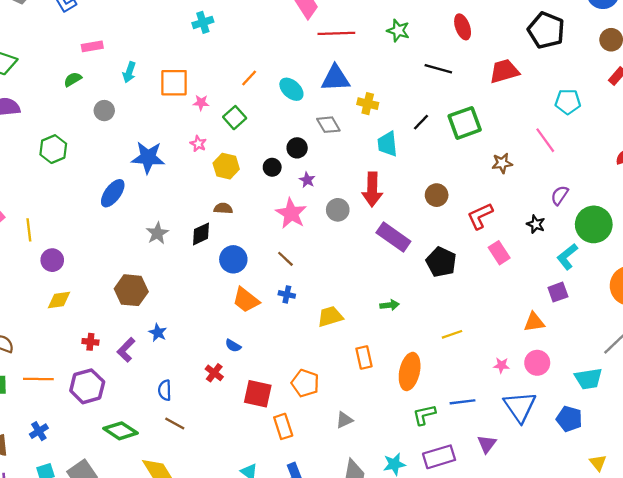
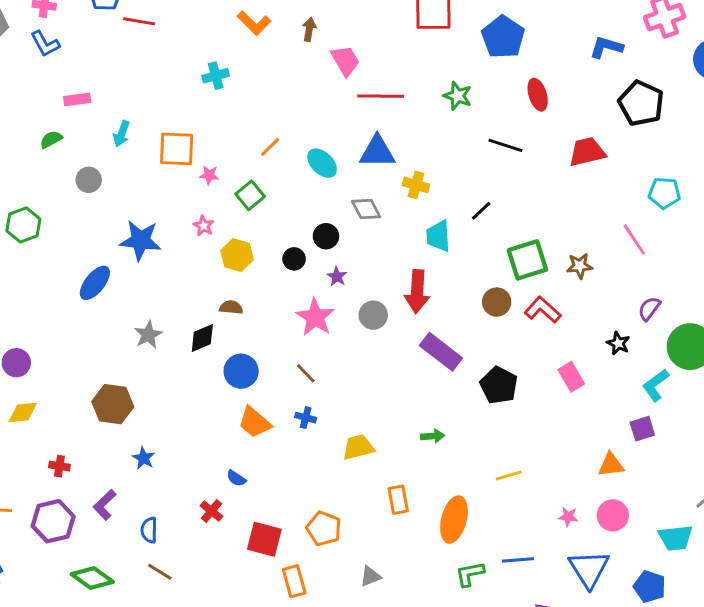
green square: (465, 123) -> (527, 260), moved
red L-shape: (480, 216) -> (543, 310), moved, turned 64
purple L-shape: (126, 350) -> (105, 505), moved

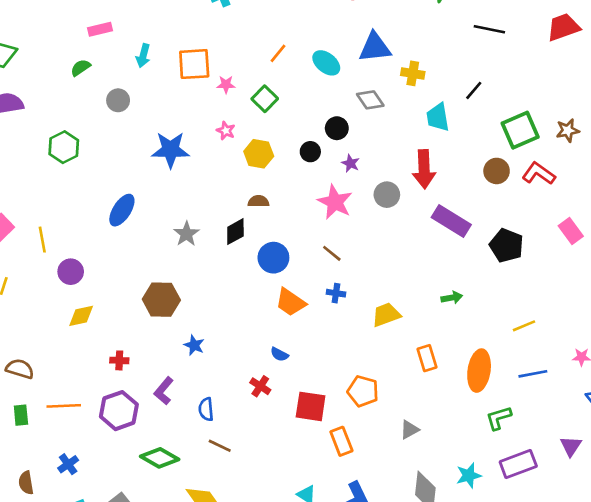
blue ellipse: (95, 283) -> (122, 210), moved
blue line: (518, 560) -> (533, 374), moved

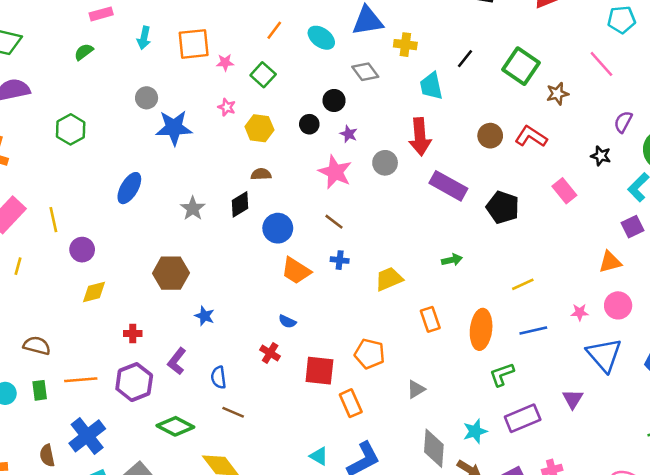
gray circle: (118, 100) -> (147, 98), moved
green square: (520, 130) -> (521, 66), moved, turned -30
blue cross: (68, 464) -> (87, 436), size x1.8

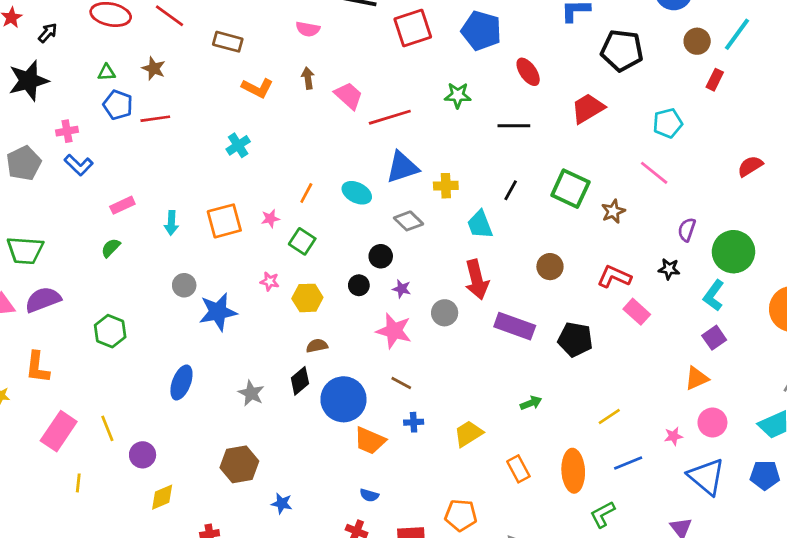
pink star: (225, 62) -> (270, 219), moved
red L-shape: (531, 136) -> (614, 277), moved
blue circle: (278, 228) -> (343, 399), size x1.4

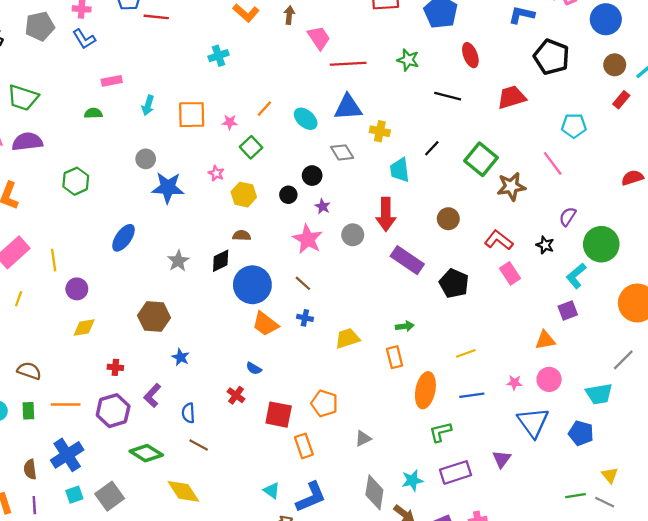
brown star: (613, 211) -> (511, 187), size x1.4
green semicircle: (111, 248) -> (93, 113), turned 30
orange rectangle: (518, 469) -> (395, 357), moved

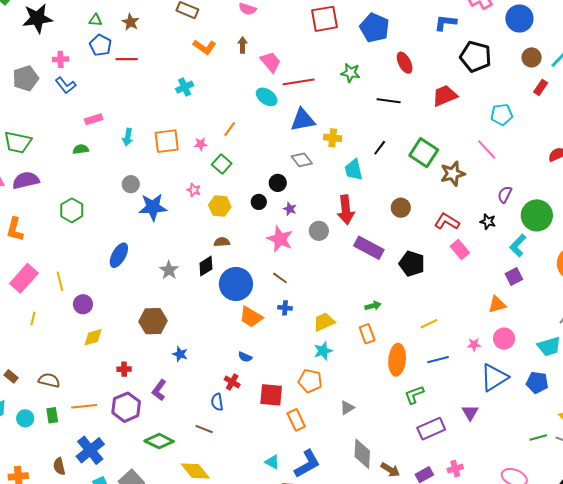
cyan ellipse: (306, 119) -> (267, 97), moved
blue semicircle: (188, 413) -> (217, 402), moved
blue triangle: (533, 422) -> (494, 378), turned 40
cyan star: (412, 480) -> (323, 351), moved

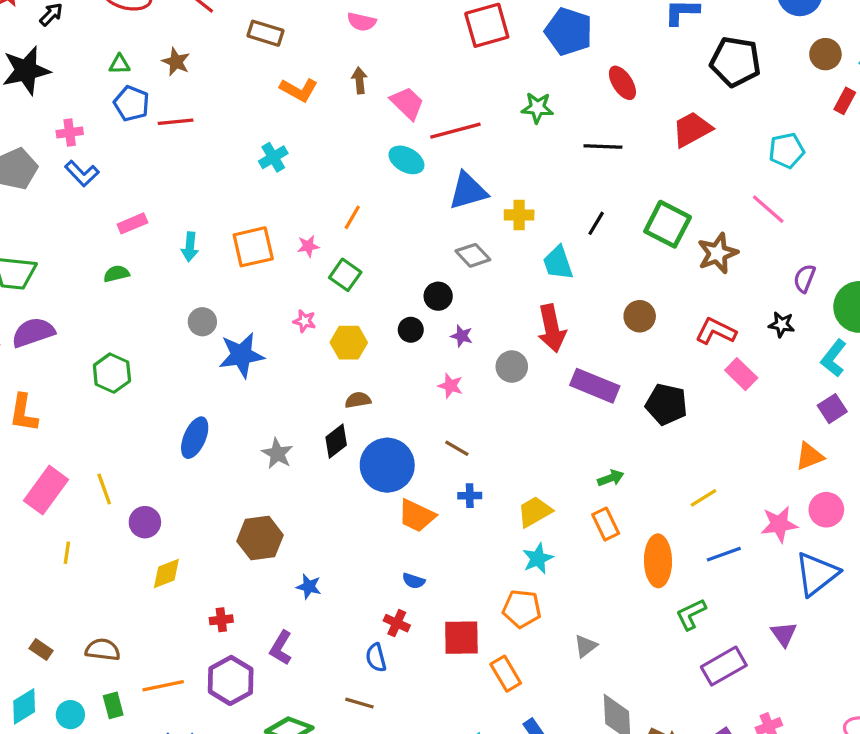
pink star: (280, 239) -> (450, 386), size x0.6
pink star: (474, 345) -> (779, 524), size x1.6

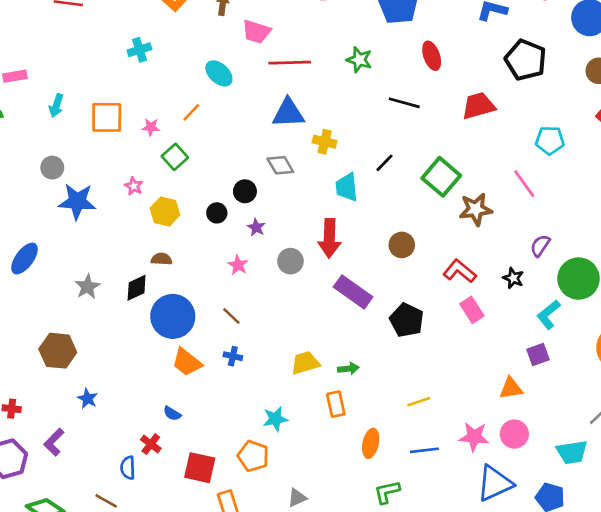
pink trapezoid: (407, 103) -> (256, 32), turned 140
cyan ellipse: (406, 160) -> (219, 73), moved
yellow trapezoid: (535, 512) -> (305, 363), moved
orange ellipse: (658, 561) -> (371, 443), size x0.7

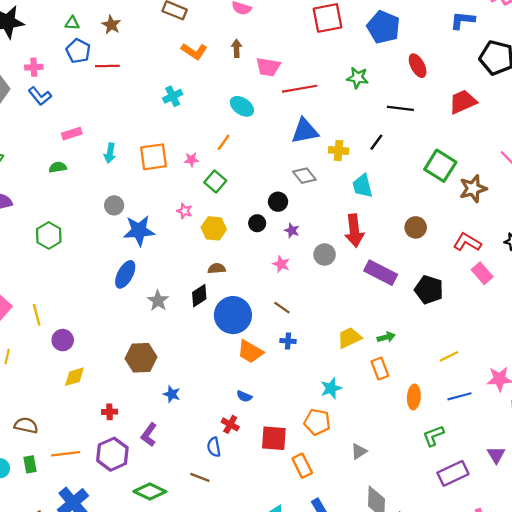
black line: (384, 163) -> (376, 142), moved
blue ellipse: (24, 259) -> (125, 274), moved

